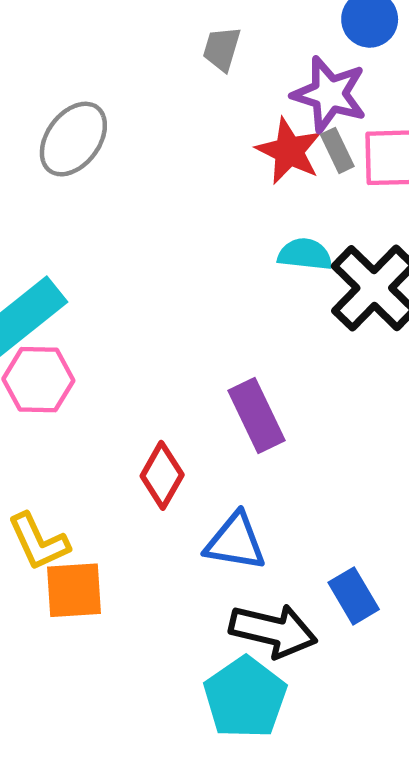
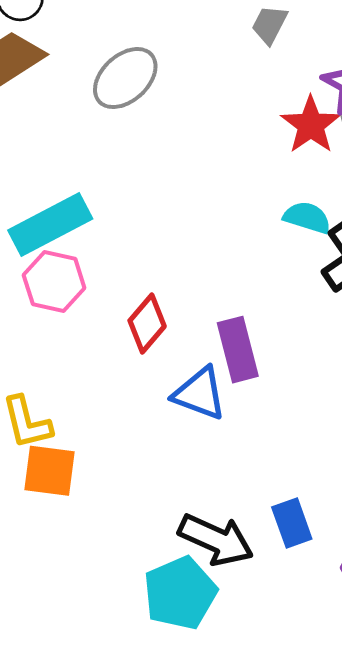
red diamond: (162, 475) -> (147, 323), moved
blue triangle: (235, 542) -> (200, 394), moved

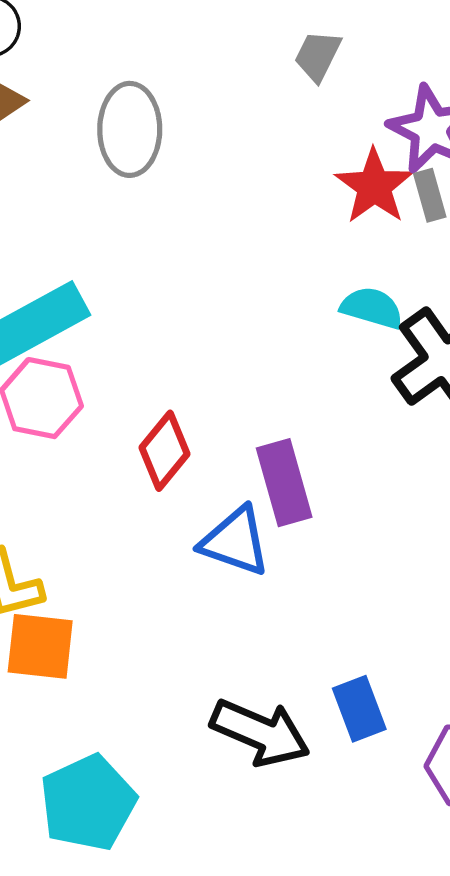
gray ellipse: (125, 78) -> (130, 129), turned -46
cyan pentagon: (180, 593) -> (88, 803), moved

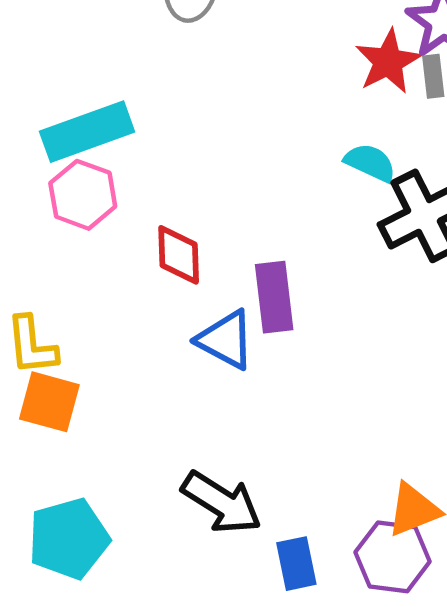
red diamond: (165, 451) -> (179, 255), turned -50
blue rectangle: (359, 709) -> (296, 564), moved

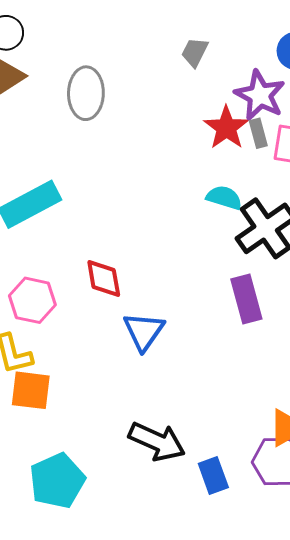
pink hexagon: (83, 195) -> (32, 300), moved
purple rectangle: (274, 297) -> (246, 299), moved
blue triangle: (226, 340) -> (144, 331), turned 45

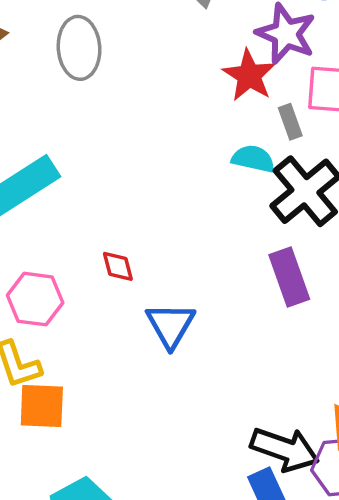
gray rectangle: (258, 133) -> (290, 122), moved
red diamond: (104, 279) -> (118, 266), size x0.7
black arrow: (157, 441) -> (285, 449), moved

